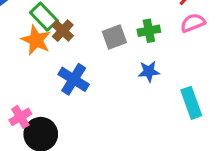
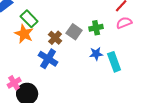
brown cross: (63, 31) -> (55, 38), moved
gray square: (114, 37) -> (74, 32), turned -35
cyan rectangle: (191, 103) -> (114, 62), moved

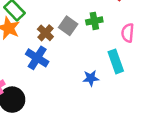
pink semicircle: (124, 23) -> (128, 33), moved, turned -63
blue star: (96, 54) -> (91, 78), moved

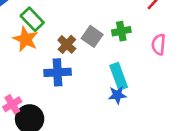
blue cross: (37, 58) -> (58, 72), turned -35
cyan rectangle: (116, 61) -> (119, 76), moved

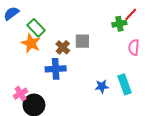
green cross: (121, 31) -> (119, 24), moved
gray square: (92, 36) -> (82, 41), turned -35
cyan rectangle: (119, 76) -> (125, 84), moved

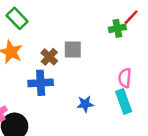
green rectangle: (36, 28) -> (17, 18), moved
pink semicircle: (134, 47) -> (125, 78), moved
blue star: (102, 86) -> (85, 104), moved

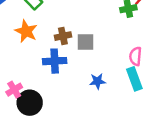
gray square: (73, 49) -> (86, 42), moved
brown cross: (49, 57) -> (63, 36), turned 35

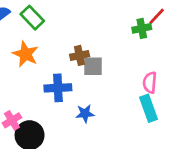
brown cross: (63, 36) -> (80, 55), moved
blue star: (97, 81) -> (85, 114), moved

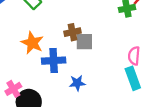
orange star: (25, 54) -> (32, 43), moved

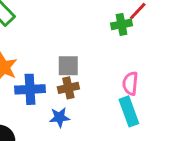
brown cross: (73, 32) -> (68, 88), moved

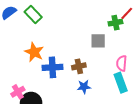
gray square: (68, 66) -> (98, 41), moved
blue star: (59, 117) -> (84, 87), moved

